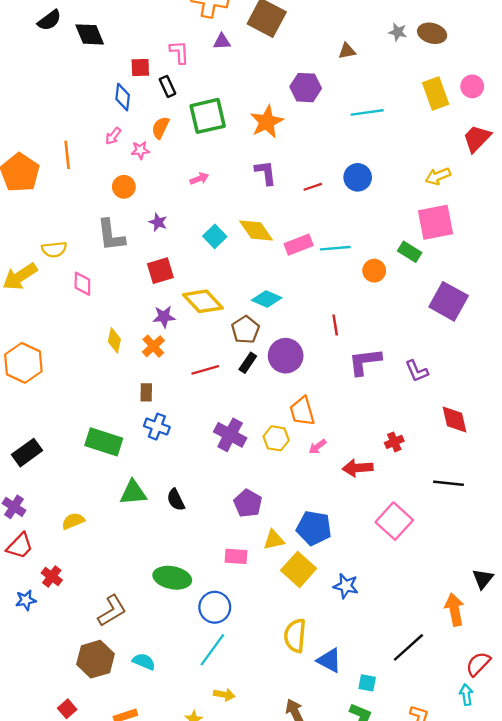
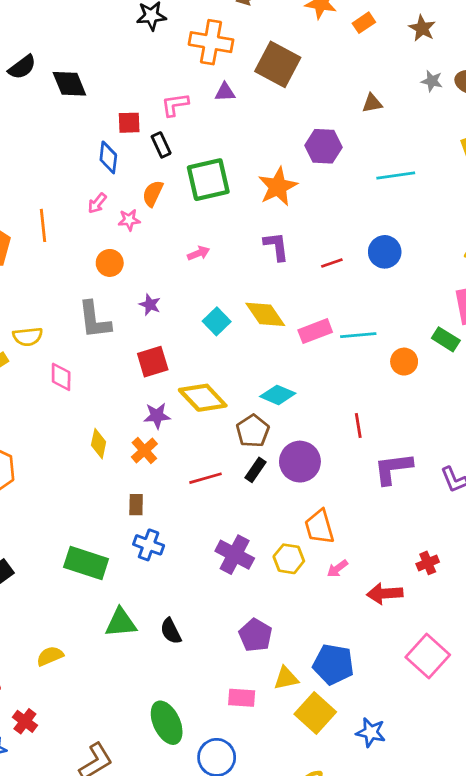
pink L-shape: (179, 52) -> (175, 105), turned -95
green ellipse: (172, 578) -> (167, 723), turned 54

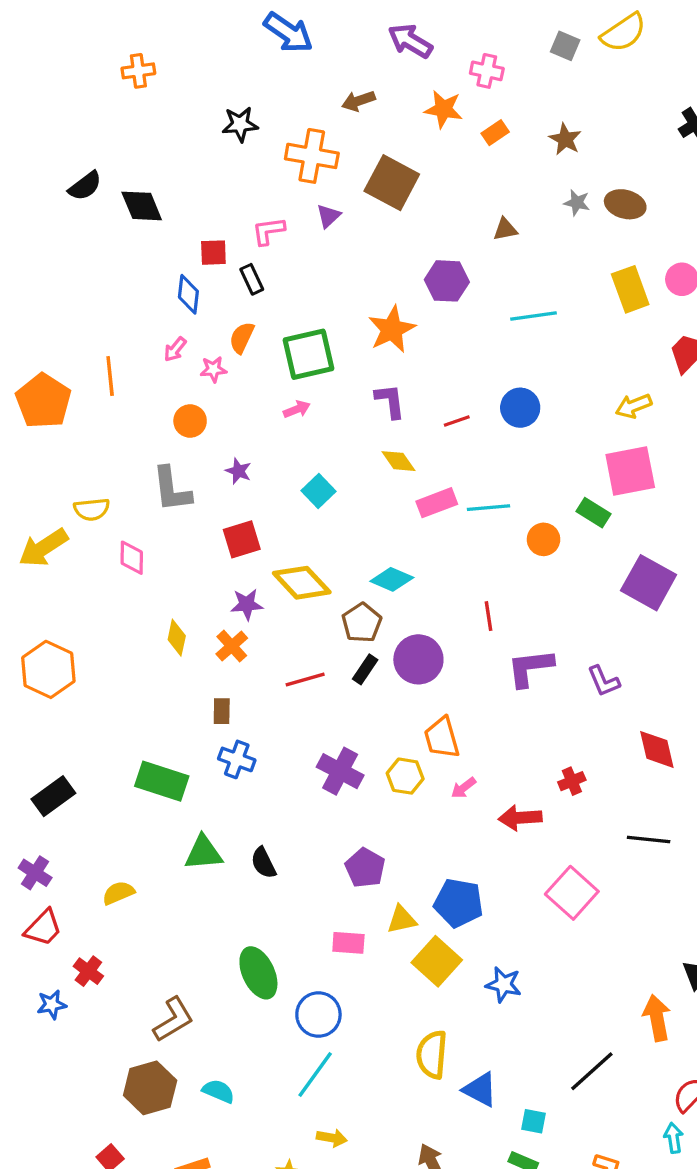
purple triangle: (225, 92) -> (328, 216), turned -40
green square: (208, 180) -> (308, 354), moved
yellow diamond: (265, 314) -> (398, 461), moved, size x0.7

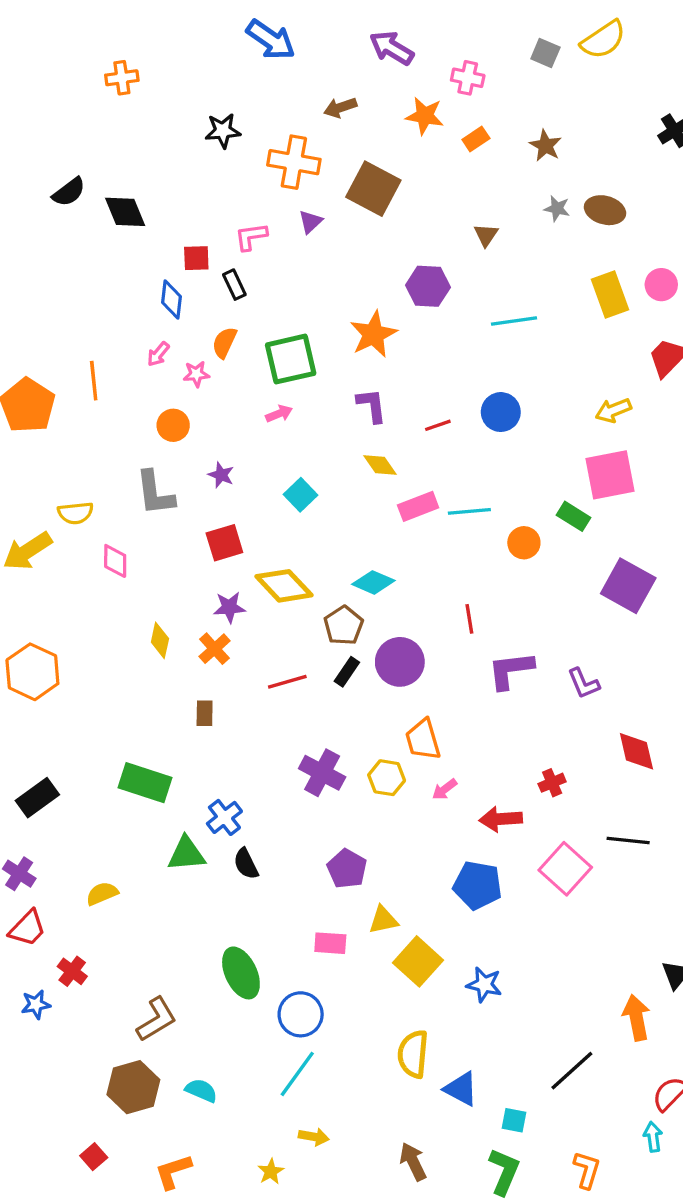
brown triangle: (505, 229) -> (486, 235), turned -45
blue cross: (237, 759) -> (224, 817), moved, turned 32
pink square: (572, 893) -> (565, 869), moved
blue pentagon: (458, 903) -> (478, 885), moved

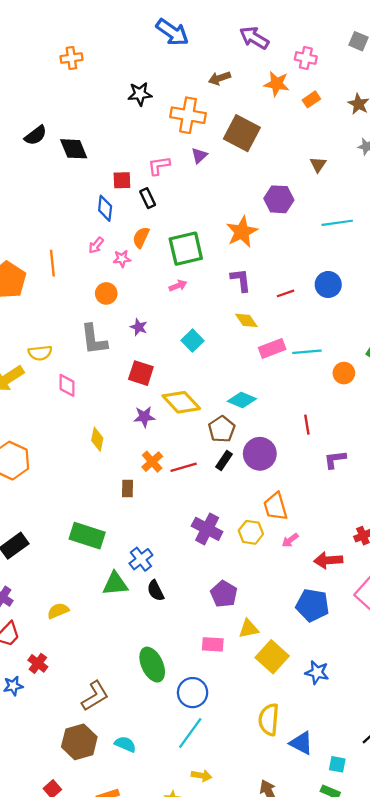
red square: (224, 543) -> (141, 373), turned 35
orange cross: (215, 649) -> (152, 462), moved
purple L-shape: (511, 670) -> (335, 459), size x0.7

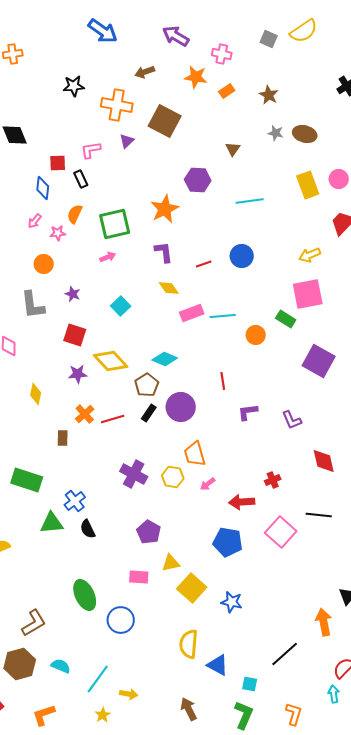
cyan line: (190, 733) -> (98, 679), moved

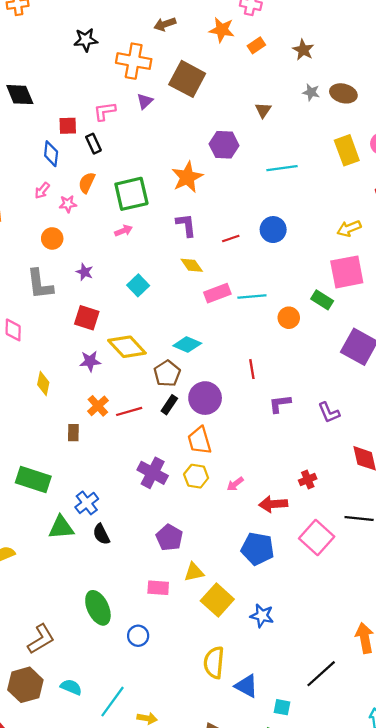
orange trapezoid: (195, 454) -> (199, 440), moved
blue circle: (121, 620) -> (138, 636), size x0.7

